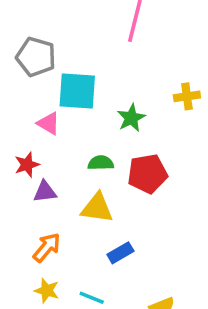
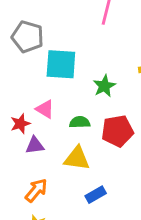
pink triangle: (49, 123) -> (45, 109), moved

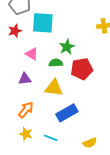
green star: (104, 86) -> (67, 47), moved
red star: (20, 124) -> (15, 31), moved
blue rectangle: (96, 195) -> (67, 113), size x1.5

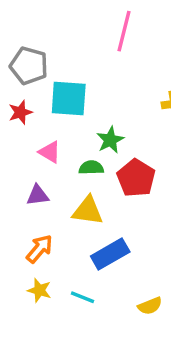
red pentagon: (82, 69) -> (136, 178), turned -30

